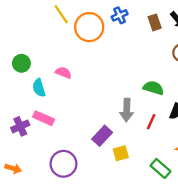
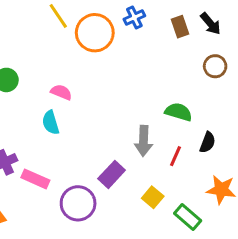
cyan semicircle: (39, 88) -> (51, 123), moved
pink rectangle: (44, 118) -> (35, 179), moved
yellow square: (121, 153) -> (153, 197), moved, turned -35
purple circle: (63, 164) -> (78, 203), moved

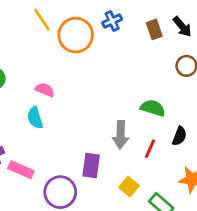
purple rectangle: (112, 174) -> (91, 165), turned -35

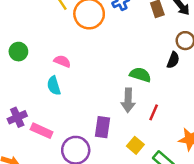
green semicircle: (153, 108) -> (140, 75), moved
black semicircle: (179, 136) -> (173, 60), moved

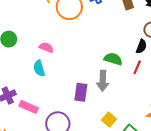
red line: (154, 112) -> (137, 67), moved
purple rectangle: (102, 127) -> (81, 92), moved

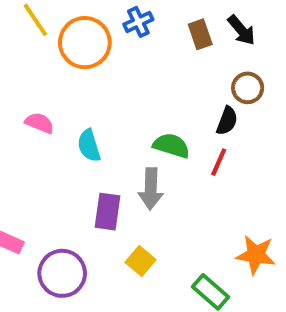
cyan semicircle: (39, 68) -> (89, 146), moved
yellow square: (109, 119) -> (140, 261), moved

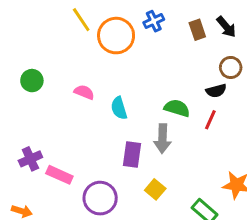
black semicircle: (227, 121) -> (216, 91), turned 54

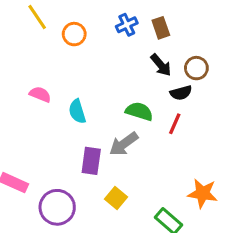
blue cross: (154, 21) -> (127, 25), moved
black arrow: (226, 27) -> (161, 65), moved
orange circle: (116, 36) -> (74, 34), size x0.6
gray arrow: (162, 139) -> (124, 144), turned 52

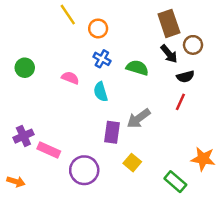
blue cross: (127, 25) -> (102, 59), moved, turned -36
brown rectangle: (161, 28) -> (169, 23), size x1.5
brown circle: (196, 68) -> (193, 45), moved
green semicircle: (139, 111) -> (137, 68), moved

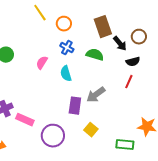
brown rectangle: (169, 23) -> (103, 27), moved
pink semicircle: (70, 78) -> (42, 63), turned -80
green rectangle: (175, 182) -> (125, 145), turned -36

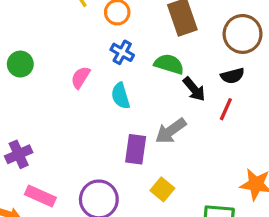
brown circle: (139, 37) -> (243, 34), size x1.5
black arrow: (120, 44) -> (194, 89), moved
pink rectangle: (25, 120) -> (40, 196), moved

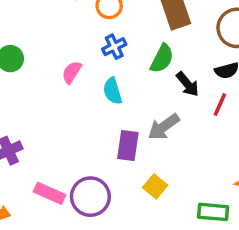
blue cross: (122, 52) -> (114, 47), turned 35
green semicircle: (169, 64) -> (162, 59), turned 100
pink rectangle: (40, 196) -> (49, 193), moved

